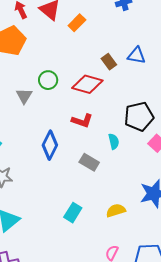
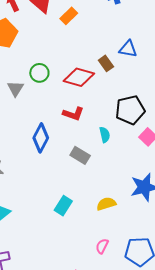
brown rectangle: (109, 62) -> (106, 63), moved

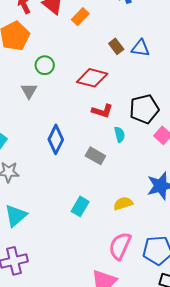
brown rectangle: (106, 63) -> (116, 46), moved
green circle: (39, 73) -> (45, 65), moved
red L-shape: (73, 114) -> (102, 111), moved
pink semicircle: (102, 246) -> (120, 246), size x1.8

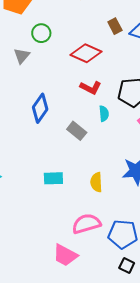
yellow semicircle: (123, 203) -> (96, 182), turned -84
cyan rectangle: (80, 206) -> (53, 178), turned 48
pink semicircle: (120, 246) -> (86, 224), turned 40

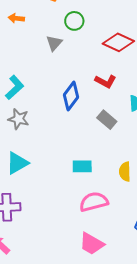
red L-shape: (91, 88) -> (106, 81), moved
pink semicircle: (86, 224) -> (94, 202), moved

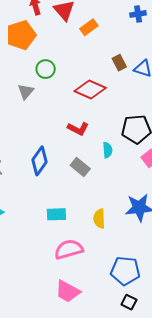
blue diamond: (71, 96) -> (40, 161), moved

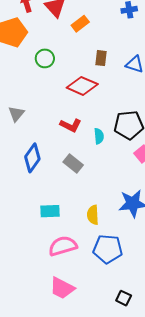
brown rectangle: (119, 63) -> (101, 58), moved, turned 35
green circle: (46, 69) -> (45, 58), moved
gray triangle: (26, 92) -> (16, 114), moved
cyan semicircle: (108, 150) -> (99, 136), moved
blue pentagon: (125, 271) -> (108, 249), moved

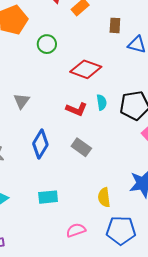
brown rectangle: (101, 58) -> (115, 25), moved
cyan semicircle: (99, 136) -> (102, 102), moved
cyan rectangle: (50, 211) -> (48, 197), moved
pink semicircle: (63, 246) -> (76, 230), size x0.7

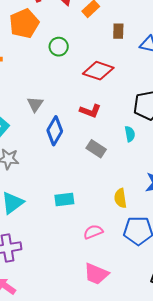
brown rectangle: (115, 25) -> (118, 31), moved
cyan semicircle: (102, 102) -> (130, 134), moved
blue diamond: (40, 144) -> (55, 131), moved

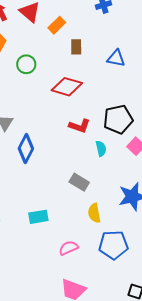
brown rectangle: (118, 31) -> (76, 47), moved
red L-shape: (90, 111) -> (79, 126), moved
gray rectangle: (96, 149) -> (79, 182), moved

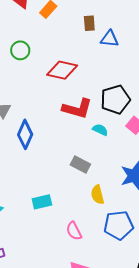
brown rectangle: (76, 47) -> (89, 23), moved
red L-shape: (79, 126) -> (77, 109), size x1.4
cyan semicircle: (101, 149) -> (100, 130), turned -49
pink semicircle: (69, 248) -> (74, 231), turned -90

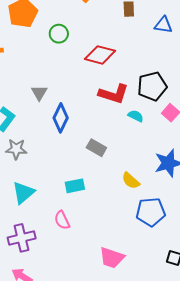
blue triangle: (109, 39) -> (163, 25), moved
gray rectangle: (80, 165) -> (96, 148), moved
yellow semicircle: (97, 195) -> (131, 181), turned -36
pink semicircle: (74, 231) -> (62, 220), moved

